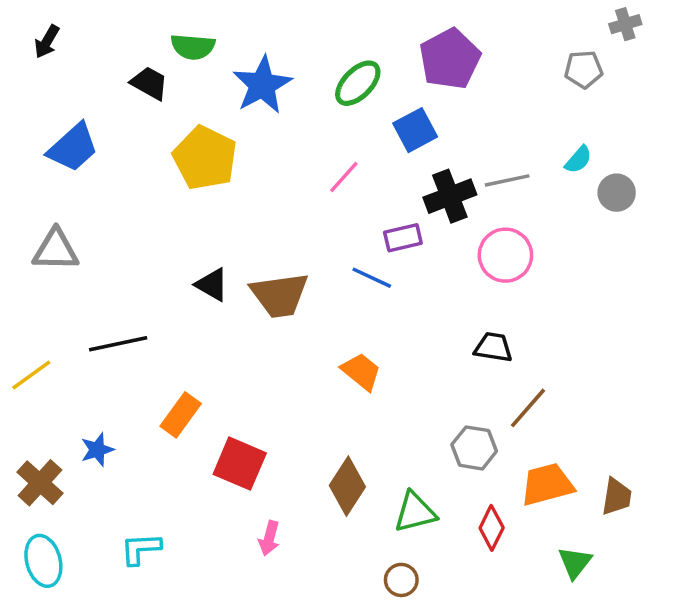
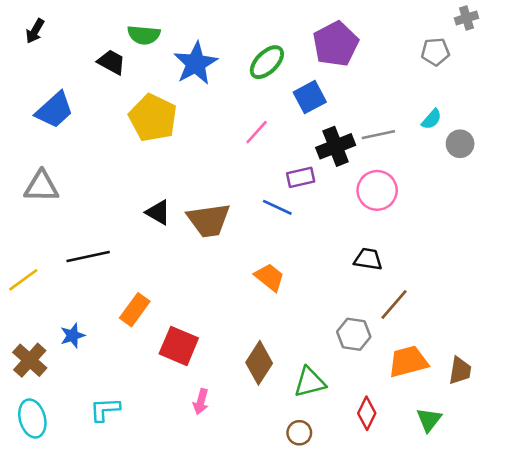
red diamond: (492, 528) -> (367, 413), moved

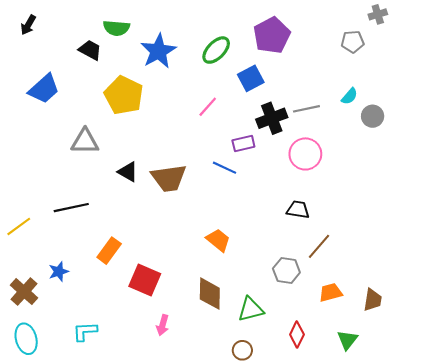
gray triangle: (41, 187) -> (85, 141), moved
orange trapezoid: (270, 277) -> (218, 240), moved
orange trapezoid: (408, 361) -> (331, 293), size x0.7
brown diamond: (259, 363) -> (210, 294), turned -32

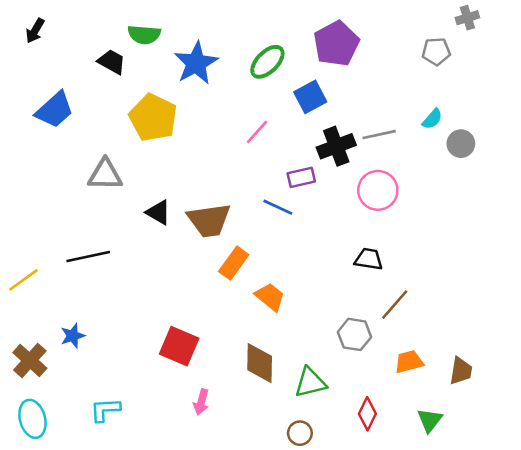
orange rectangle: (109, 251) -> (234, 263), moved

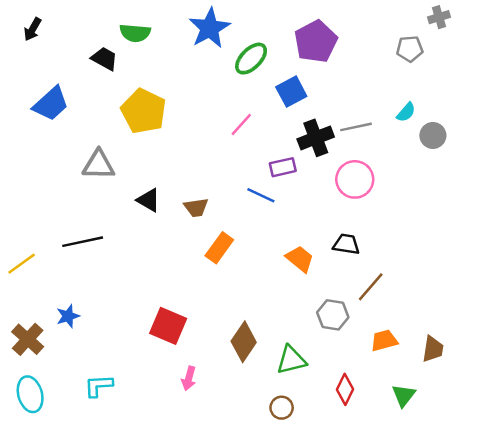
blue star: (196, 63) -> (210, 28), moved
brown trapezoid: (209, 220) -> (196, 207), size x0.6
orange trapezoid: (270, 297) -> (300, 259), moved
brown diamond: (260, 363) -> (244, 342), turned 33

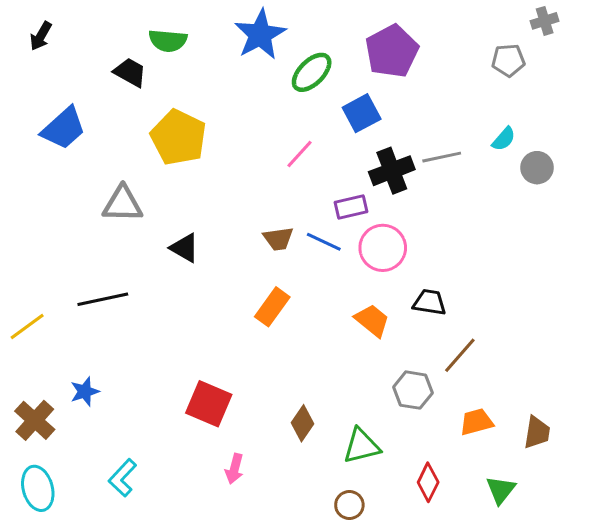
pink circle: (355, 179) -> (383, 248), moved
brown trapezoid: (196, 207) -> (278, 239), moved
brown diamond: (244, 342) -> (303, 423), size x0.7
cyan L-shape: (98, 386) -> (122, 478), turned -44

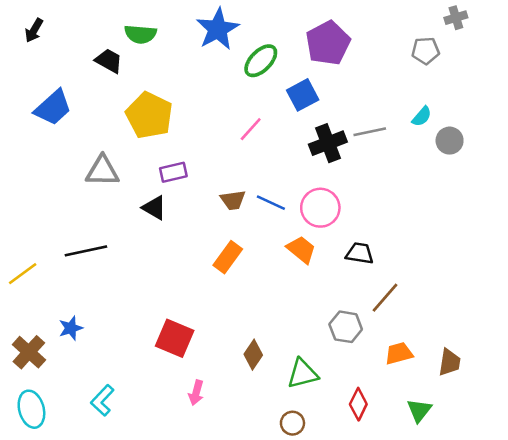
purple rectangle: (351, 207) -> (173, 172), moved
orange trapezoid: (372, 320) -> (301, 250), moved

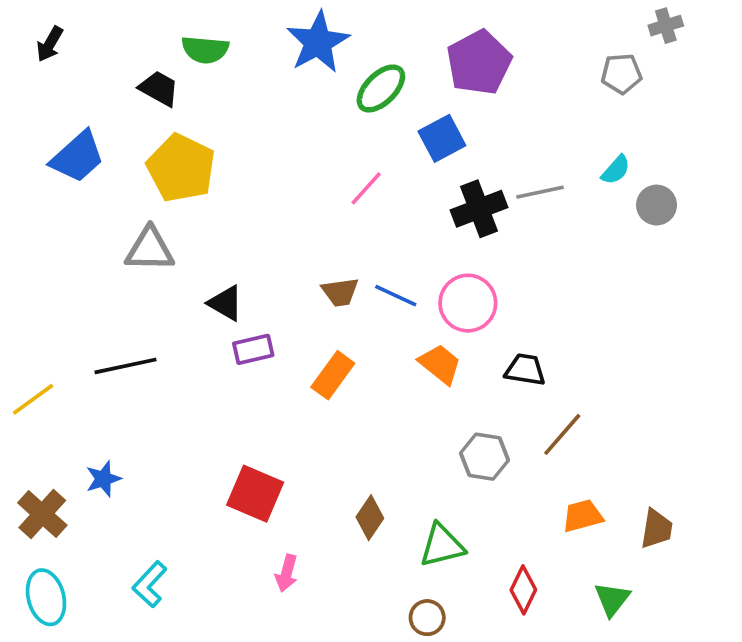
yellow pentagon: (149, 115) -> (181, 168), moved
purple rectangle: (173, 172) -> (253, 349), moved
gray hexagon: (346, 327) -> (485, 457), moved

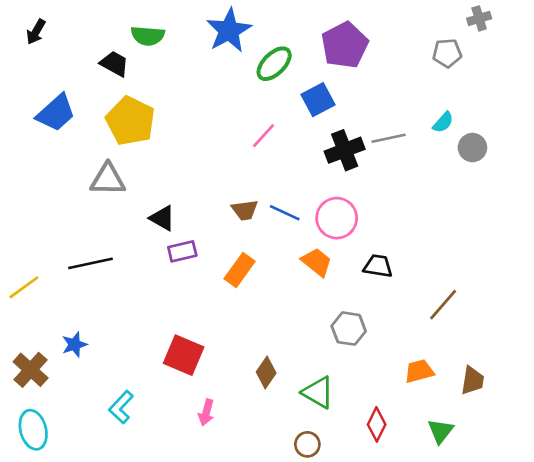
brown line: (562, 434) -> (443, 305), moved
green triangle: (442, 545) -> (318, 392), turned 44
cyan L-shape: (150, 584) -> (121, 407), moved

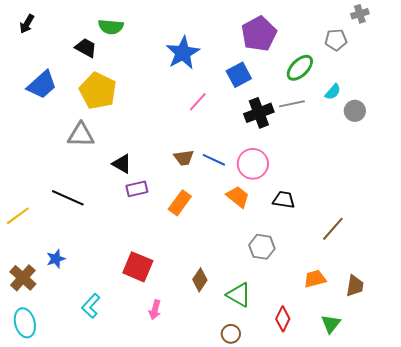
blue star: (229, 30) -> (183, 53), moved
green ellipse: (274, 64) -> (300, 68), moved
black line: (90, 263) -> (68, 198), turned 36

